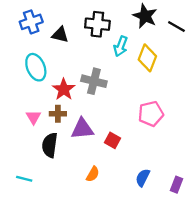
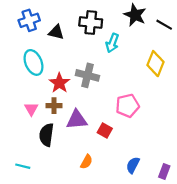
yellow diamond: (147, 58) -> (156, 64), moved
pink pentagon: (151, 114) -> (127, 106), moved

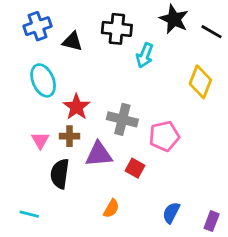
gray cross: (87, 75) -> (122, 119), moved

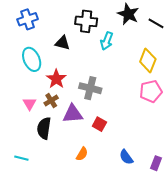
black triangle: (72, 41) -> (62, 43), moved
brown cross: (70, 136) -> (51, 101), turned -32
pink pentagon: (164, 136) -> (151, 91), moved
blue semicircle: (171, 213) -> (126, 157), turned -63

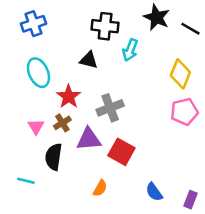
black triangle: (62, 43) -> (89, 60), moved
gray cross: (90, 88) -> (110, 108), turned -35
red square: (99, 124) -> (121, 152), size x1.5
cyan line: (21, 158) -> (26, 181), moved

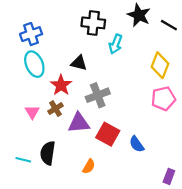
blue cross: (33, 24) -> (31, 34), moved
black triangle: (89, 60) -> (79, 63), moved
black semicircle: (54, 157) -> (48, 153), moved
blue semicircle: (154, 192) -> (137, 144), moved

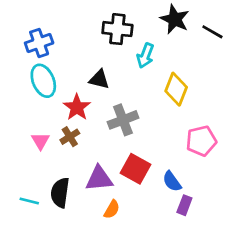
yellow diamond: (160, 65) -> (176, 89), moved
pink pentagon: (163, 99) -> (201, 141), moved
purple triangle: (79, 123) -> (99, 179), moved
purple rectangle: (169, 176) -> (184, 205), moved

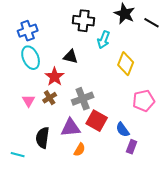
gray cross: (123, 120) -> (83, 99), moved
cyan line: (29, 201) -> (18, 155), moved

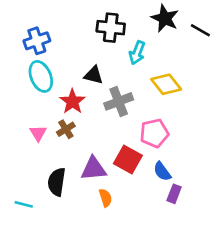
yellow diamond: (126, 64) -> (166, 84), turned -60
gray cross: (83, 99) -> (119, 101), moved
pink pentagon: (144, 101) -> (154, 133), moved
orange semicircle: (80, 150) -> (105, 198), turned -48

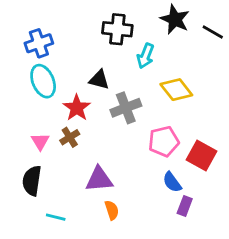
red square: (128, 160) -> (202, 155), moved
black semicircle: (57, 182) -> (32, 181), moved
cyan line: (24, 204) -> (56, 217), moved

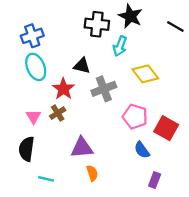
black star: (175, 19) -> (130, 16), moved
pink pentagon: (164, 141) -> (135, 117), turned 30
purple rectangle: (185, 206) -> (155, 180), moved

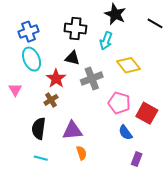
black cross: (97, 24) -> (75, 28), moved
pink triangle: (33, 117) -> (15, 90), moved
black semicircle: (26, 149) -> (39, 128), moved

